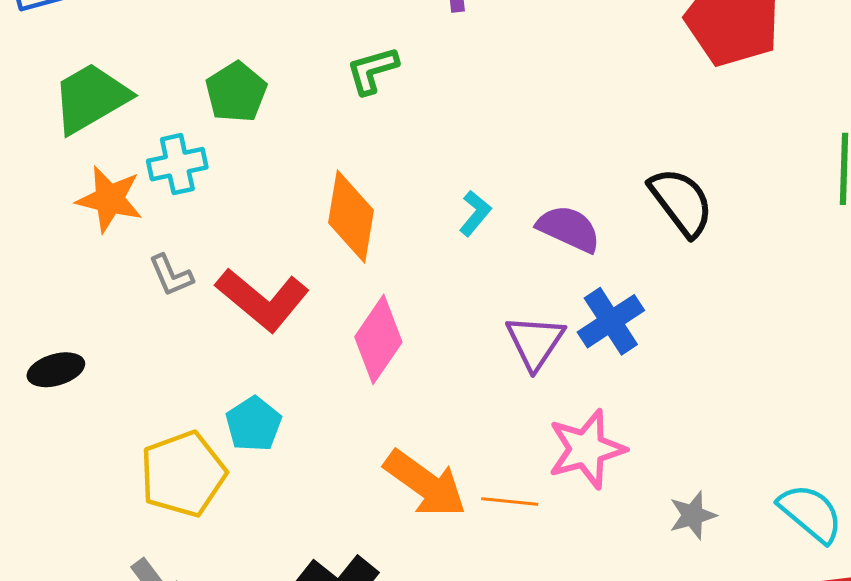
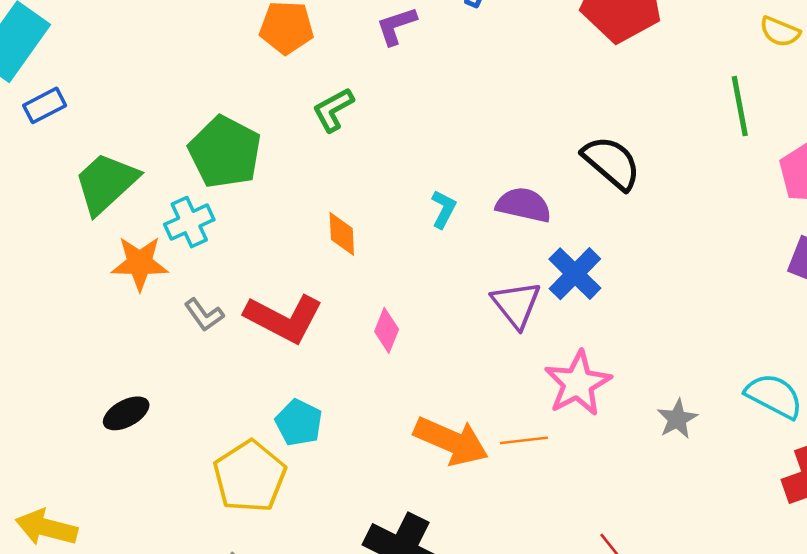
green pentagon: (236, 92) -> (225, 152), size x1.4
orange diamond: (351, 216) -> (342, 234), size x0.6
pink diamond: (378, 339) -> (387, 330), size x0.6

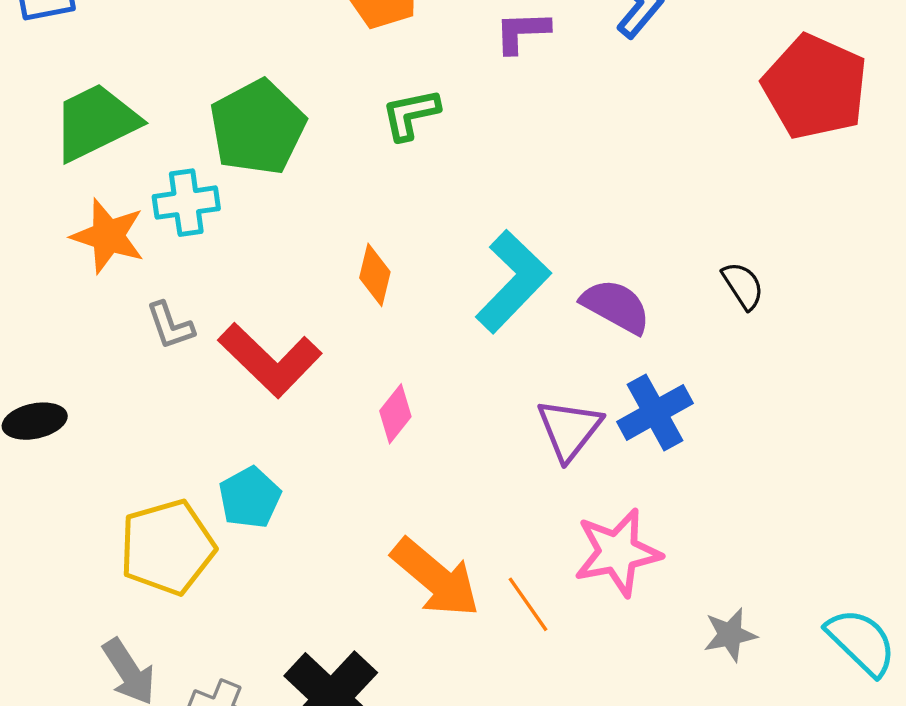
black semicircle: (611, 163) -> (743, 286), size x0.6
cyan L-shape: (444, 209) -> (513, 281), size x2.0
orange line: (524, 440) -> (528, 604), turned 45

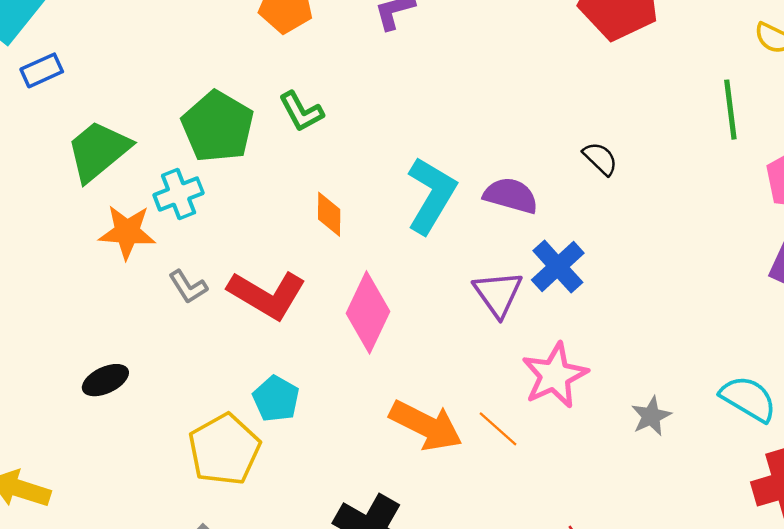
green L-shape: (411, 114) -> (301, 112), moved, turned -93
pink diamond: (395, 414) -> (368, 312), size x1.8

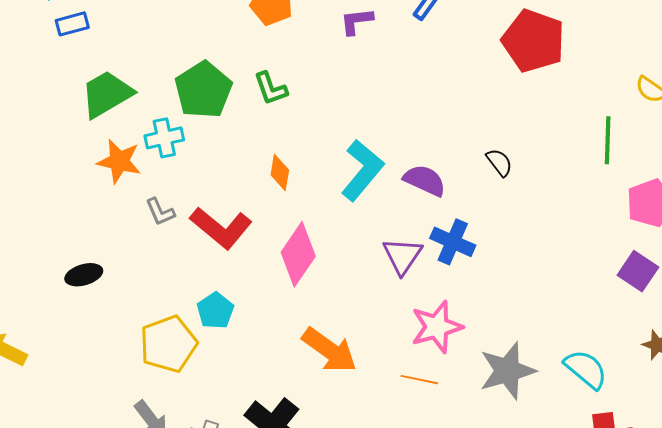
blue cross: (558, 267) -> (453, 242), turned -33
gray star: (651, 416) -> (507, 371), size x1.8
orange line: (498, 429) -> (419, 380), moved, turned -39

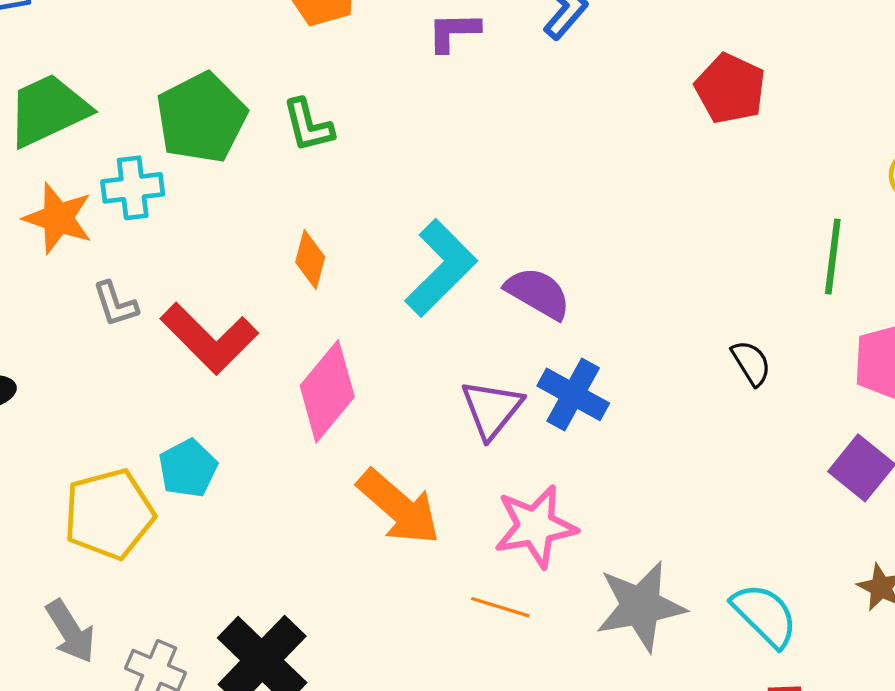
red pentagon: (533, 41) -> (730, 89), size x0.7
black semicircle: (499, 162) -> (751, 363), moved
orange arrow: (329, 350) -> (399, 507), moved

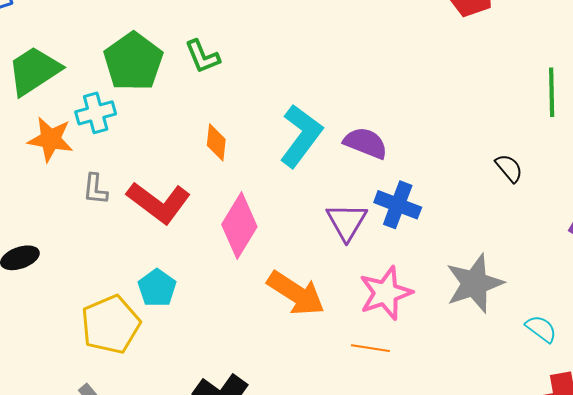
gray L-shape: (115, 304) -> (95, 189), turned 32
gray star: (641, 606) -> (475, 283), moved
cyan semicircle: (765, 615) -> (541, 329), size x0.7

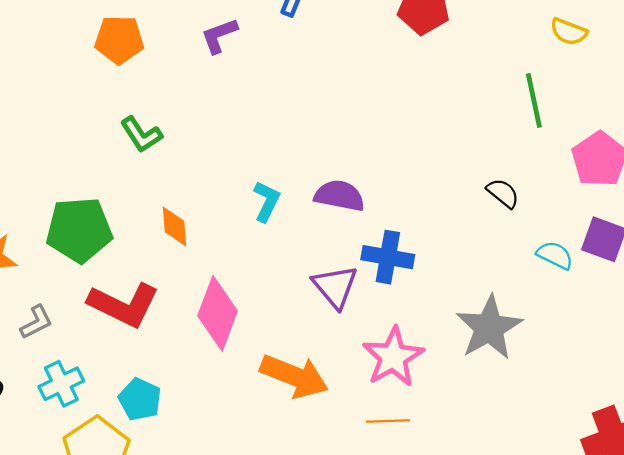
green pentagon: (133, 62) -> (79, 230), moved, turned -30
cyan cross: (96, 113) -> (61, 384), moved
cyan L-shape: (301, 136) -> (267, 201), size x0.6
gray L-shape: (95, 189) -> (36, 322), moved, turned -112
cyan semicircle: (541, 329) -> (555, 255), moved

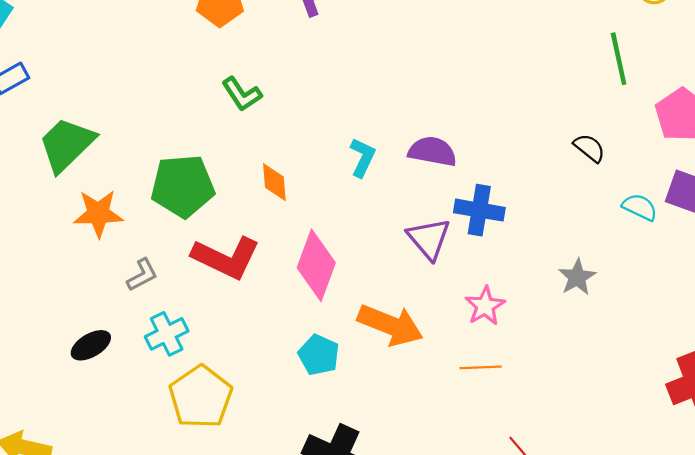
gray star: (489, 328) -> (577, 277), size x0.6
pink star: (393, 357) -> (485, 306), size x0.7
cyan pentagon: (140, 399) -> (319, 355), moved

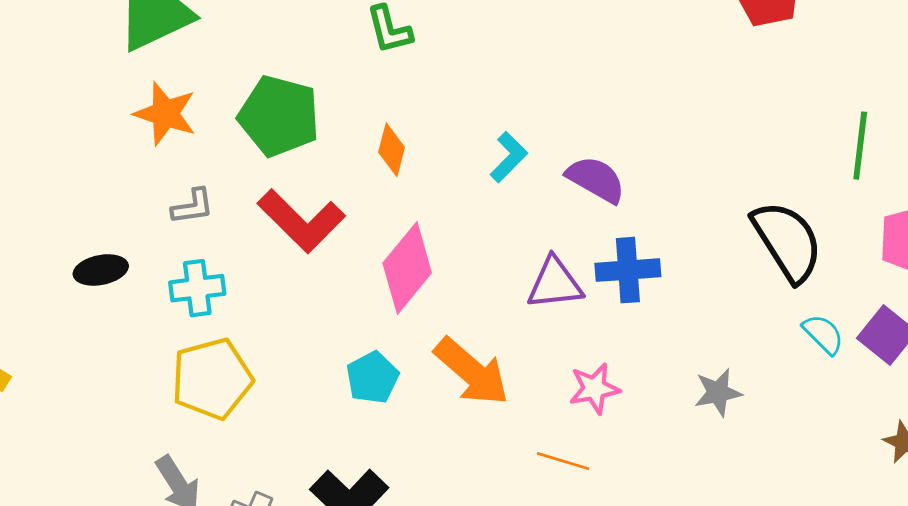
black semicircle: (589, 148) -> (787, 241), size x2.0
blue cross: (479, 210) -> (628, 270), turned -33
purple triangle: (429, 239) -> (555, 283), turned 45

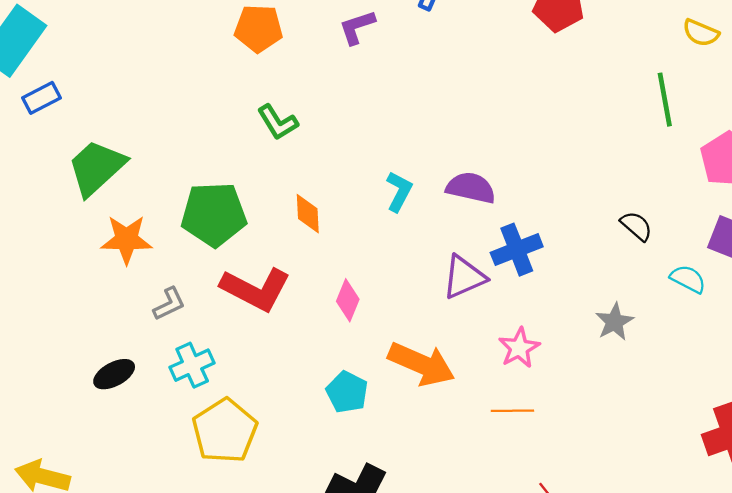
black semicircle: (787, 241) -> (636, 226), moved, size x0.5
pink diamond: (407, 268) -> (348, 300), size x0.6
cyan semicircle: (823, 334) -> (688, 279), moved

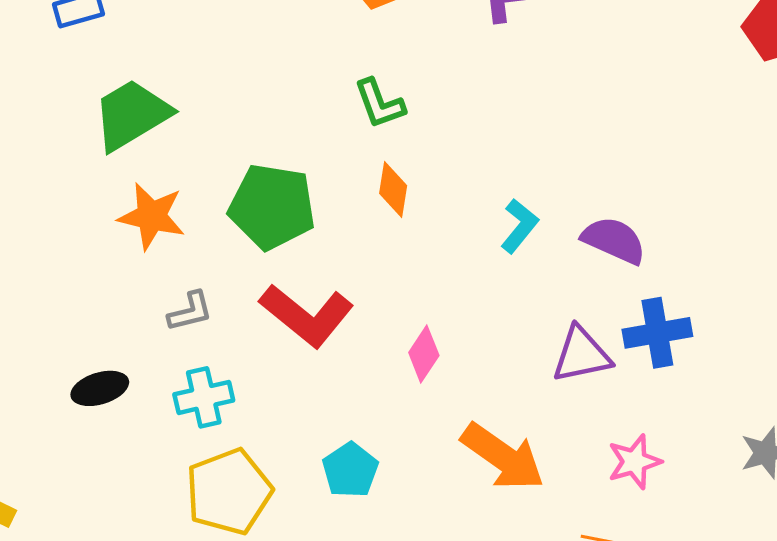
orange diamond: (308, 214) -> (393, 190), moved
cyan pentagon: (347, 392) -> (350, 470), moved

